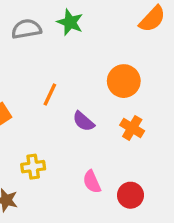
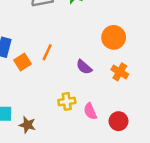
orange line: (50, 94) -> (47, 52), moved
yellow cross: (33, 167) -> (67, 101), moved

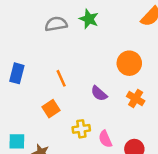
orange line: (47, 52) -> (61, 78), turned -49
orange square: (22, 62) -> (51, 109), moved

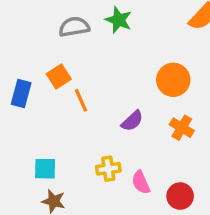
purple semicircle: (99, 93) -> (132, 121), turned -84
orange square: (51, 109) -> (59, 76), moved
cyan square: (17, 141) -> (45, 169), moved

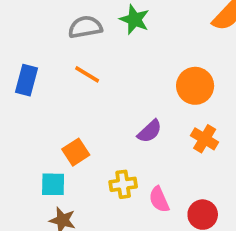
orange square: (59, 76) -> (76, 152), moved
blue rectangle: (21, 94) -> (27, 80), moved
orange line: (81, 100) -> (87, 74), moved, turned -35

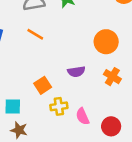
purple semicircle: (150, 131) -> (76, 72), turned 35
orange square: (76, 152) -> (43, 85), moved

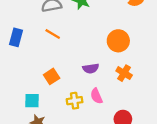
orange square: (43, 85) -> (52, 76), moved
pink semicircle: (82, 116) -> (96, 96), moved

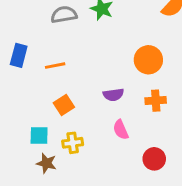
orange line: (53, 34) -> (55, 66), moved, turned -42
orange cross: (124, 73) -> (156, 101), turned -35
yellow cross: (75, 101) -> (73, 143), moved

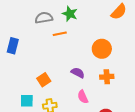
orange line: (55, 66) -> (60, 34), moved
purple semicircle: (113, 95) -> (78, 73), turned -144

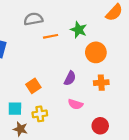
green star: (70, 14) -> (79, 30), moved
purple semicircle: (78, 73) -> (70, 78), turned 88
pink semicircle: (83, 97) -> (75, 104), turned -48

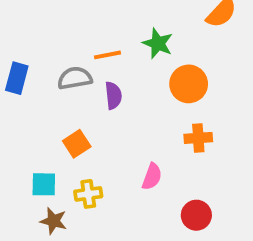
gray semicircle: (33, 19) -> (75, 78), moved
purple semicircle: (70, 78) -> (113, 96), moved, turned -32
pink semicircle: (75, 104) -> (152, 177), turned -88

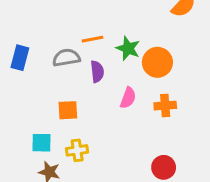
green star: (158, 43) -> (128, 48), moved
orange square: (77, 144) -> (68, 110), turned 30
pink semicircle: (152, 177) -> (128, 98), moved

